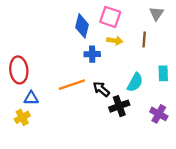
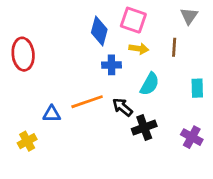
red ellipse: (19, 70) -> (23, 54), moved
cyan semicircle: (135, 82) -> (150, 84), moved
blue triangle: (31, 98) -> (52, 114), moved

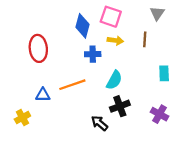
red ellipse: (23, 54) -> (38, 48), moved
cyan semicircle: (150, 84) -> (114, 80), moved
black arrow: (122, 107) -> (99, 123), moved

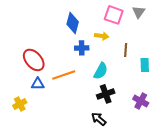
pink square: (111, 17) -> (114, 15), moved
brown line: (145, 39) -> (126, 50), moved
red ellipse: (38, 48) -> (34, 60), moved, turned -35
black arrow: (99, 123) -> (99, 119), moved

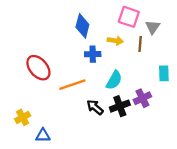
gray triangle: (139, 12) -> (153, 27), moved
brown line: (126, 50) -> (140, 44), moved
blue triangle: (38, 84) -> (43, 135), moved
purple cross: (141, 101) -> (142, 98), moved, turned 35
black arrow: (99, 119) -> (95, 107), moved

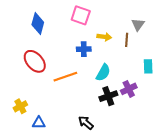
pink square: (129, 17) -> (81, 15), moved
blue diamond: (82, 26) -> (38, 24), moved
black arrow: (95, 107) -> (86, 123), moved

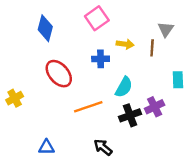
pink square: (81, 15) -> (97, 18), turned 36
red ellipse: (35, 61) -> (59, 74), moved
orange line: (65, 77) -> (88, 107), moved
yellow cross: (20, 106) -> (15, 98), moved

